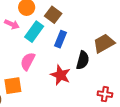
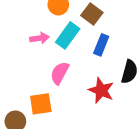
pink arrow: (12, 24) -> (40, 38), moved, turned -32

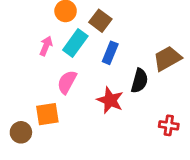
pink arrow: (40, 38) -> (46, 46), turned -60

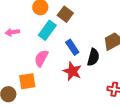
pink arrow: (46, 46) -> (12, 32), moved, turned -120
blue rectangle: (110, 53) -> (72, 47), moved, turned -56

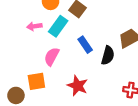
pink arrow: (12, 32) -> (34, 26), moved
red star: (72, 71) -> (78, 86), moved

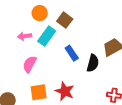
pink semicircle: (52, 57) -> (30, 64), moved
orange square: (36, 81) -> (39, 92), moved

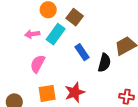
red star: (65, 91) -> (75, 92), turned 30

